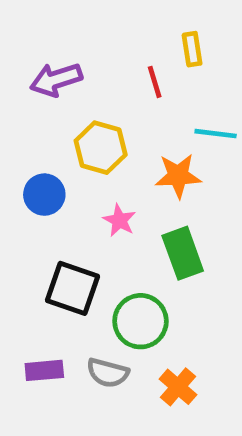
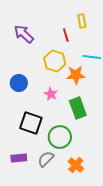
purple arrow: (56, 80) -> (24, 34), turned 60
yellow hexagon: (101, 148) -> (55, 61), moved
gray semicircle: (108, 373) -> (46, 159), turned 120

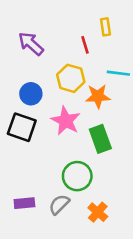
blue circle: (19, 83) -> (31, 94), moved
pink star: (51, 94) -> (66, 121), size x1.6
black square: (31, 123) -> (22, 127), moved

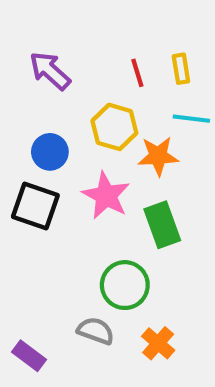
yellow rectangle: (105, 27) -> (181, 69), moved
purple rectangle: (24, 203) -> (29, 356), moved, turned 42
gray semicircle: (59, 204) -> (96, 331), turned 65

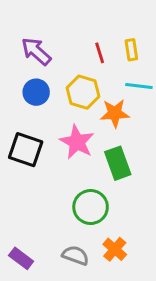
blue circle: (50, 152) -> (36, 92), moved
gray semicircle: (96, 331) -> (75, 255), moved

